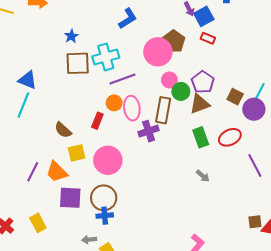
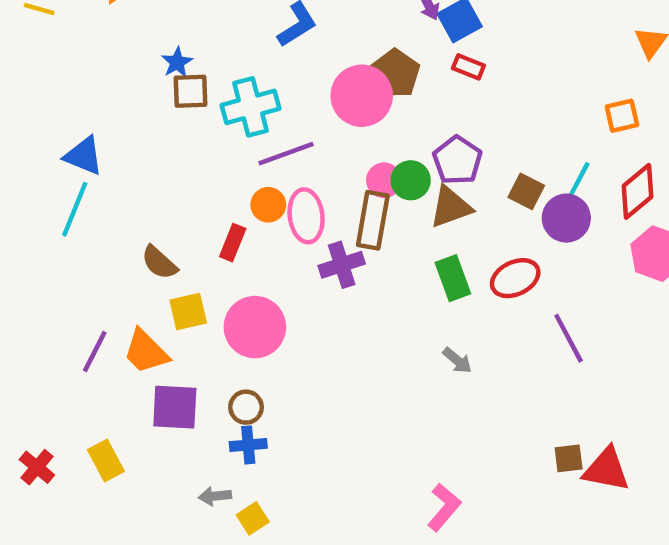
brown square: (78, 63) -> (190, 91), moved, size x0.7
pink circle: (169, 80) -> (384, 180), moved
brown circle: (104, 198) -> (246, 407), size x0.6

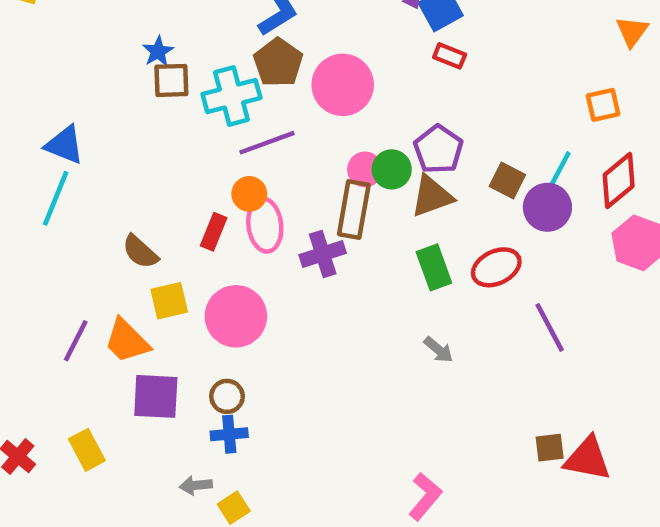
brown pentagon: (395, 73) -> (278, 63), moved
pink ellipse: (306, 216) -> (265, 225), moved

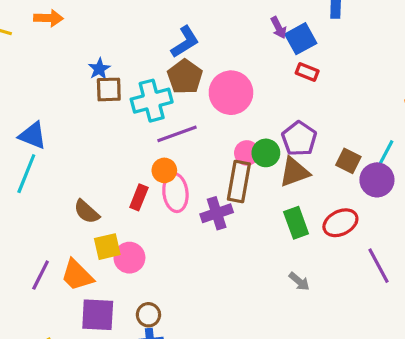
pink circle: (236, 316) -> (129, 258), moved, size x0.7

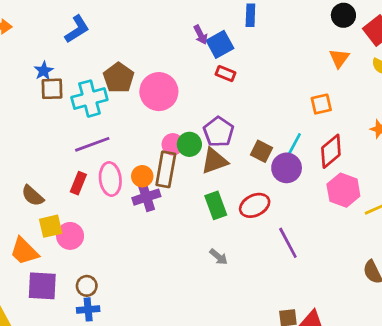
blue L-shape: (185, 42) -> (77, 29), moved
purple line: (177, 134) -> (92, 144), moved
orange circle: (164, 170) -> (142, 176), moved

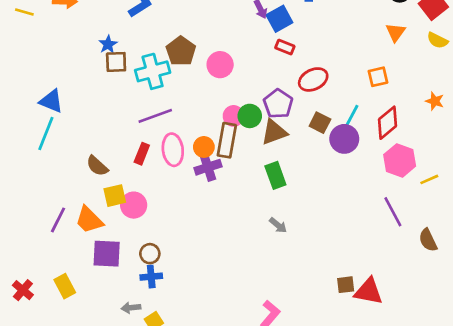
pink circle: (159, 92) -> (220, 65), size x0.7
red ellipse: (255, 205) -> (313, 79), moved
purple line: (288, 243) -> (393, 212), moved

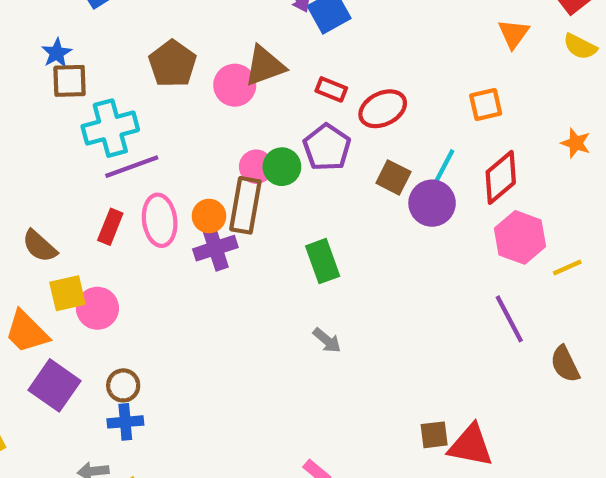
red rectangle: (285, 47) -> (331, 89), moved
cyan cross: (153, 71) -> (110, 128), moved
brown triangle: (274, 132) -> (265, 66), moved
purple square: (107, 254) -> (55, 385), turned 32

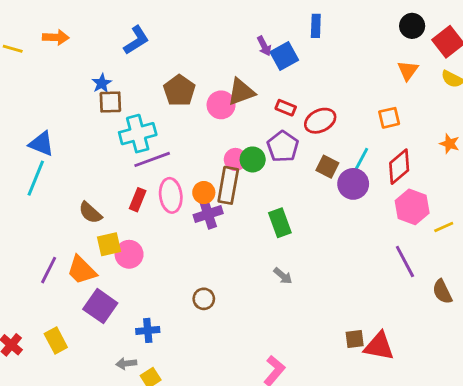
brown circle: (123, 385) -> (204, 299), moved

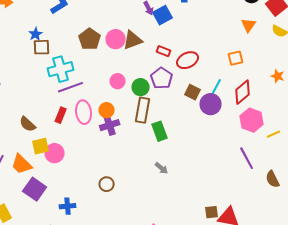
pink circle: (221, 105) -> (116, 39), moved
pink circle: (235, 159) -> (118, 81), moved
brown rectangle: (228, 185) -> (143, 110), moved

